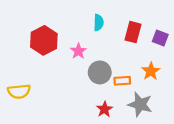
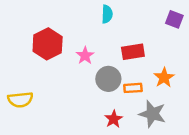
cyan semicircle: (99, 23) -> (107, 14), moved
red rectangle: (133, 32) -> (133, 52), moved, turned 66
purple square: (160, 38) -> (174, 19), moved

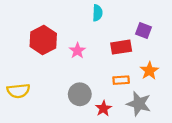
purple square: (174, 19) -> (143, 31), moved
gray circle: (108, 79) -> (80, 94), moved

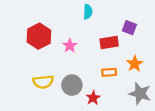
yellow semicircle: (18, 91) -> (43, 82), moved
gray star: (139, 104) -> (140, 94), moved

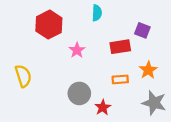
red hexagon: (39, 36) -> (49, 25), moved
yellow semicircle: (43, 82) -> (23, 76), moved, turned -102

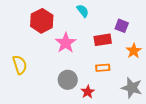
cyan semicircle: (97, 13) -> (83, 11), turned -40
pink star: (77, 50) -> (66, 43), size x1.5
orange star: (148, 70) -> (134, 51), moved

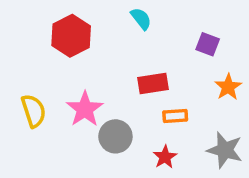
red rectangle: (103, 40) -> (153, 84), moved
pink star: (66, 43) -> (85, 109), moved
red star: (88, 92) -> (165, 157), moved

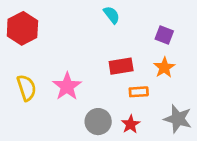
red hexagon: (71, 36) -> (22, 28), moved
orange star: (228, 87) -> (164, 68), moved
gray circle: (115, 136) -> (98, 122), moved

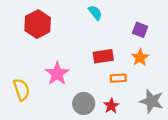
red hexagon: (22, 28) -> (38, 24), moved
yellow semicircle: (27, 88) -> (22, 90), moved

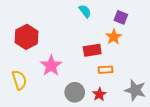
red hexagon: (38, 24) -> (26, 37), moved
purple square: (140, 30) -> (121, 17), moved
orange star: (140, 57) -> (114, 37), moved

